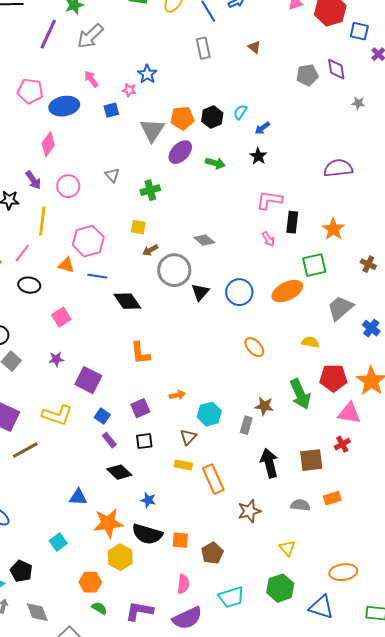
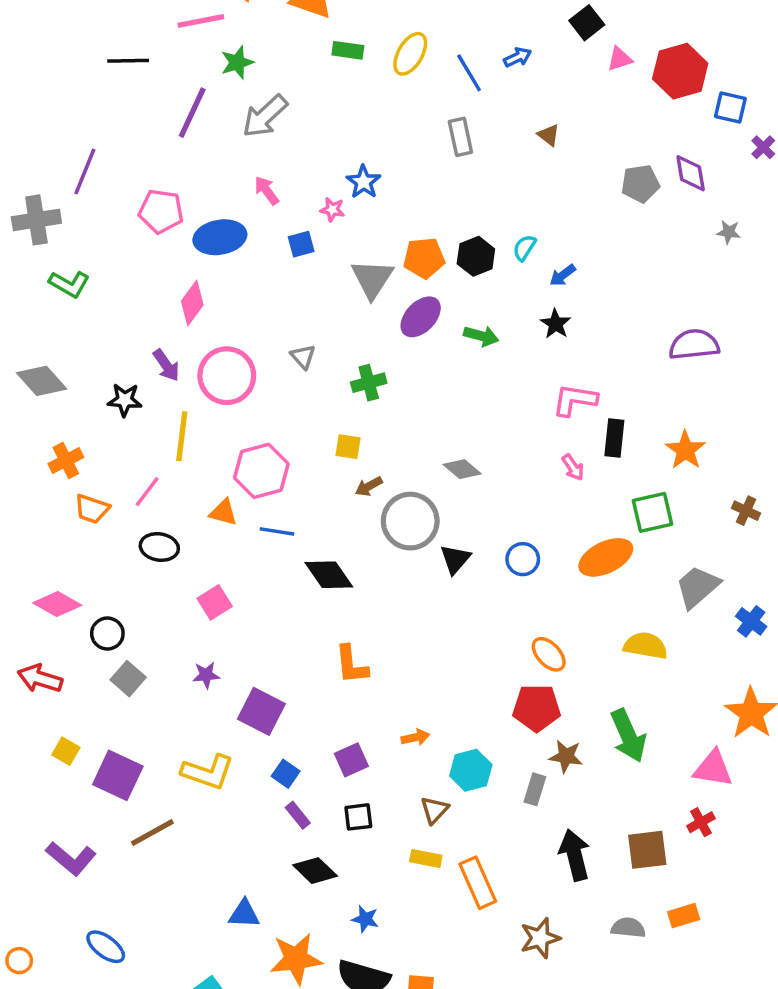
pink circle: (68, 186) -> (227, 376), size x1.4
blue circle: (239, 292) -> (523, 559), size x0.7
yellow semicircle: (310, 342) -> (646, 646), size x1.4
red pentagon: (333, 378) -> (537, 708), moved

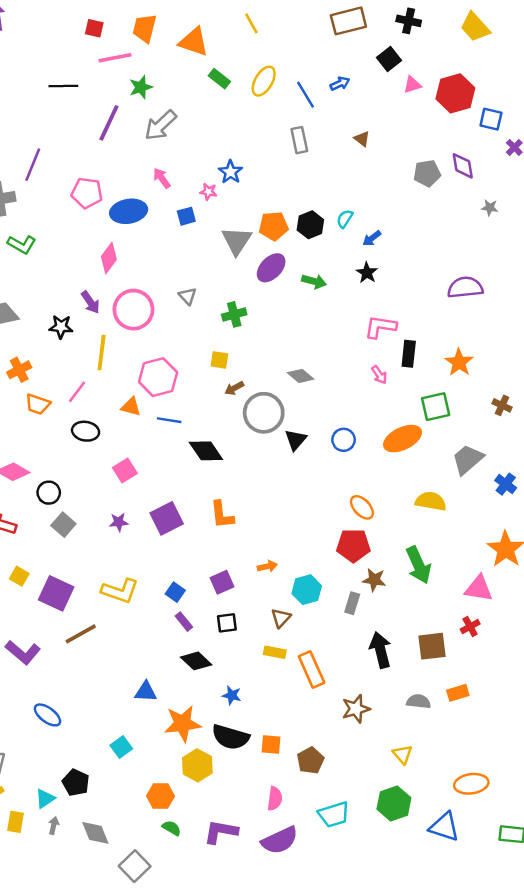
green rectangle: (348, 50) -> (219, 79), turned 30
purple square: (261, 711) -> (167, 518), moved, turned 36

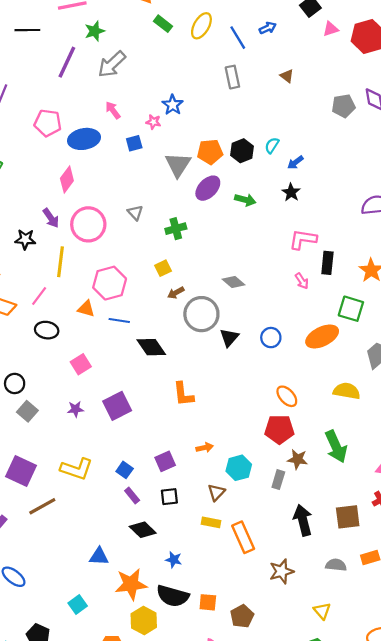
yellow square: (219, 360) -> (163, 268), turned -35
green square: (436, 407) -> (351, 309), turned 30
orange L-shape: (222, 515) -> (183, 394), moved

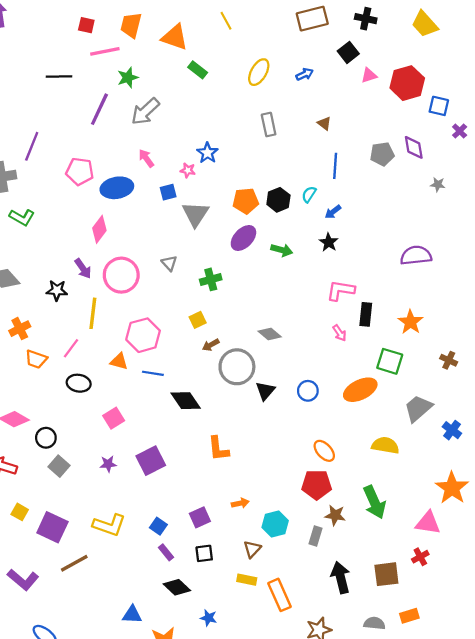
yellow ellipse: (201, 26) -> (259, 72), moved
blue line: (238, 38) -> (335, 166), moved, turned 35
gray triangle: (178, 165) -> (195, 214), moved

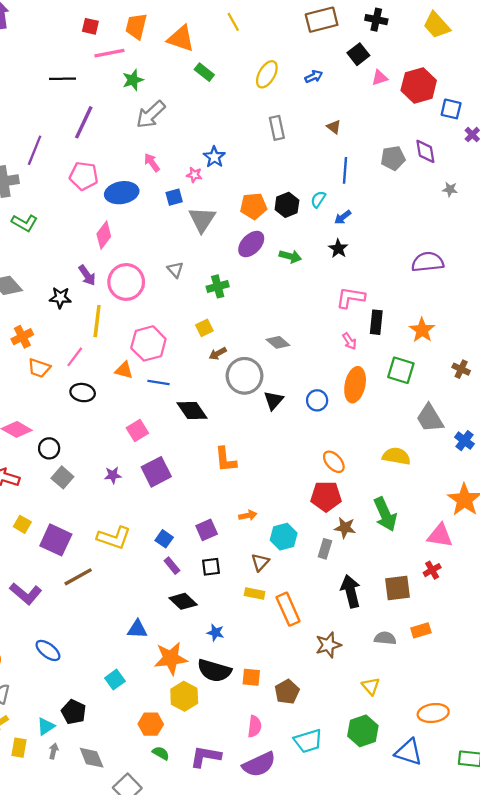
purple line: (99, 109) -> (84, 122), moved
orange ellipse: (360, 390) -> (355, 385), moved, turned -52
gray trapezoid: (418, 408) -> (430, 418), turned -80
pink square: (114, 418) -> (137, 431), moved

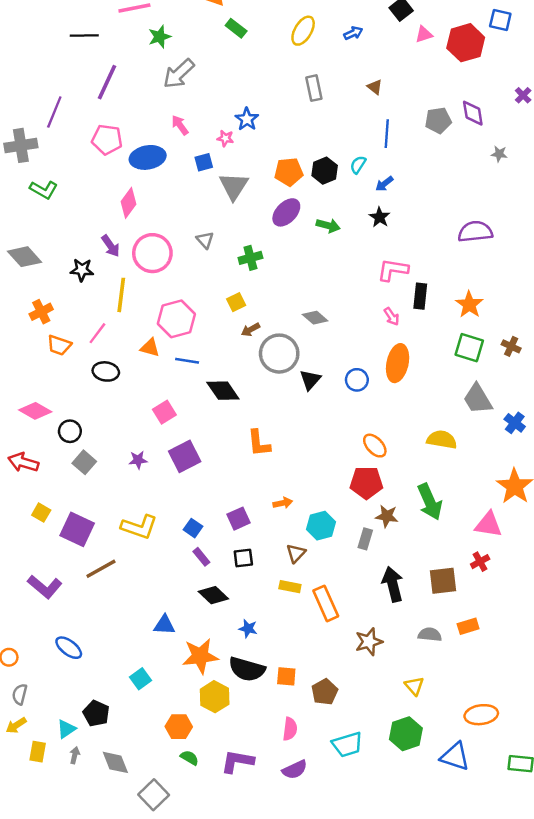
blue square: (451, 109) -> (500, 20), moved
green square: (401, 370) -> (469, 348), moved
purple semicircle: (259, 764) -> (295, 770), size x0.7

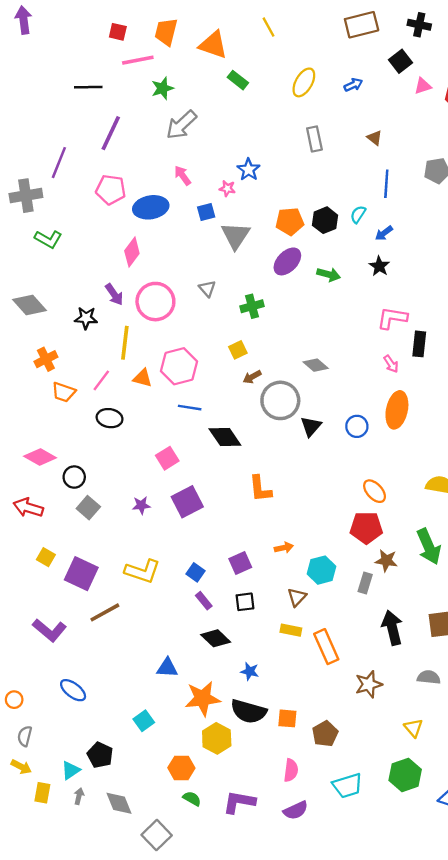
orange triangle: (150, 348) -> (143, 378), moved
yellow arrow: (16, 725) -> (21, 767), turned -120

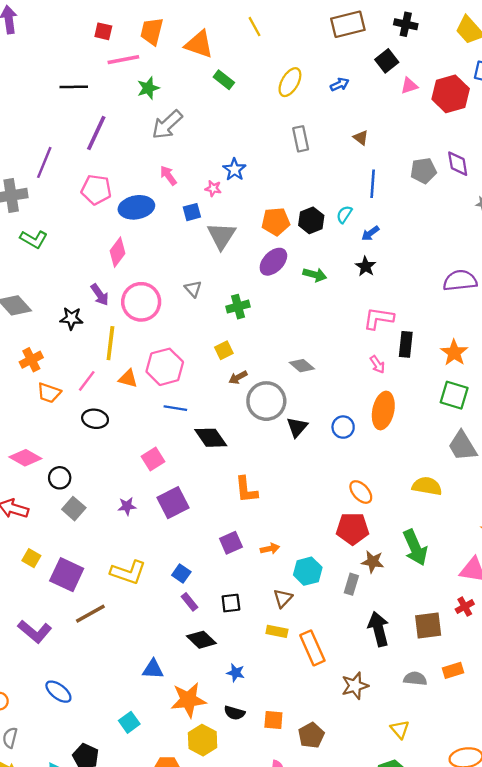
purple square: (240, 563) -> (231, 543), moved
black semicircle: (249, 711) -> (234, 713), size x0.6

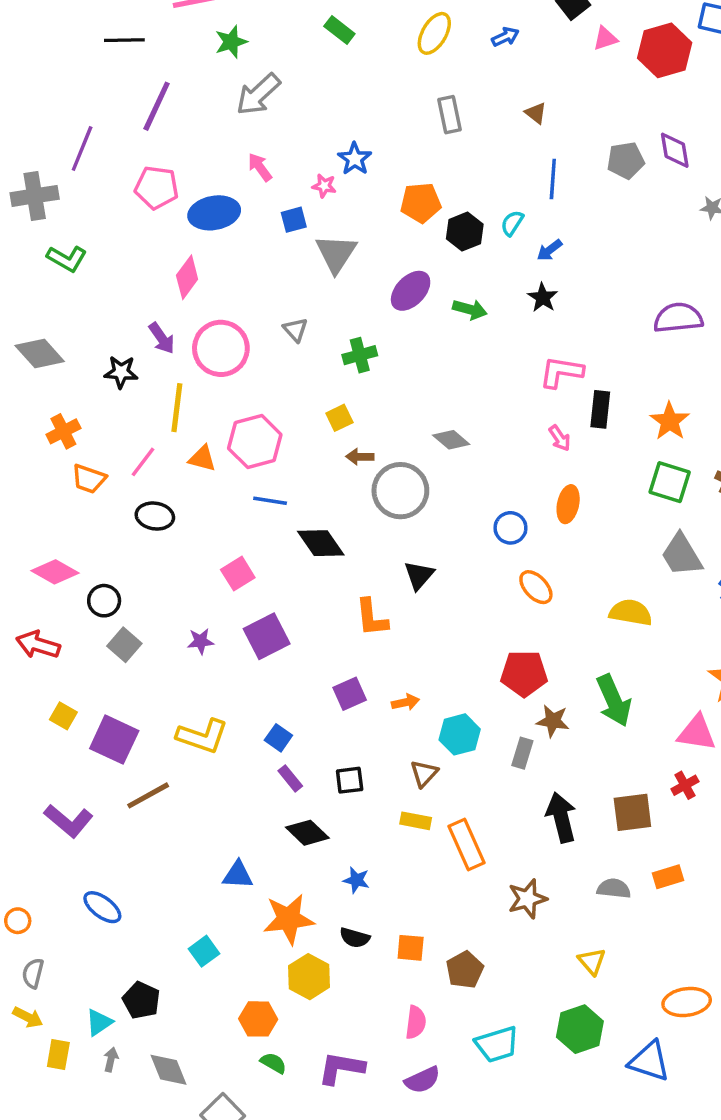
orange pentagon: (276, 222) -> (421, 203), moved
brown arrow: (238, 377) -> (360, 457), turned 30
orange ellipse: (383, 411) -> (568, 504), size x0.7
black triangle: (297, 427) -> (419, 575), moved
orange ellipse: (361, 492) -> (536, 587), moved

